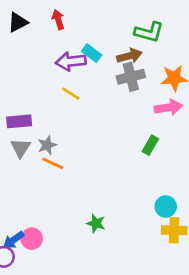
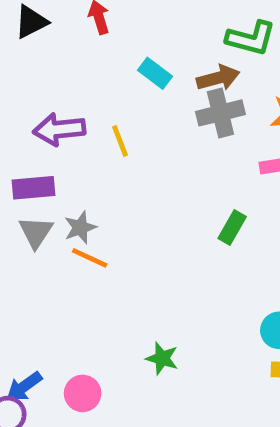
purple arrow: (71, 61) -> (59, 129), moved
yellow line: (71, 93) -> (120, 141), turned 36
green rectangle: (150, 145) -> (232, 227), moved
pink circle: (32, 239) -> (83, 393), moved

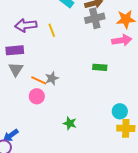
gray star: (80, 227) -> (52, 78), moved
green rectangle: (232, 227) -> (100, 67), turned 64
pink circle: (83, 393) -> (37, 96), moved

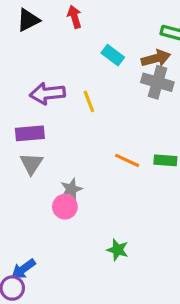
gray cross: (95, 18) -> (157, 82), turned 30
gray star: (52, 78) -> (71, 189), moved
orange line: (39, 80) -> (127, 160), moved

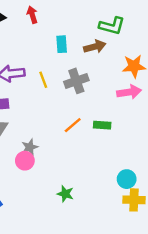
cyan rectangle: (113, 55) -> (62, 44), turned 49
gray cross: (157, 82) -> (76, 81), moved, turned -35
orange line: (127, 160) -> (73, 125), turned -66

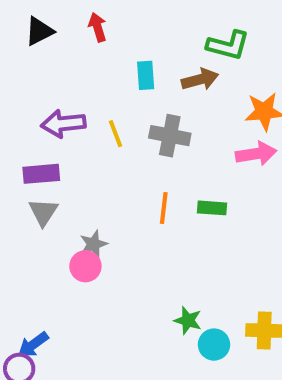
gray cross: (76, 81) -> (170, 136), turned 30
orange line: (73, 125) -> (164, 208), turned -42
cyan circle: (127, 179) -> (214, 345), moved
green star: (65, 194) -> (188, 320), moved

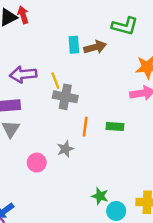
red arrow: (97, 27) -> (23, 15), moved
brown arrow: (200, 79) -> (95, 47), moved
gray cross: (170, 136) -> (65, 97), moved
gray star: (93, 244) -> (65, 149), moved

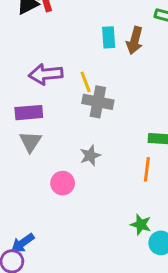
brown arrow: (95, 47) -> (135, 40), turned 120
orange line: (85, 127) -> (147, 169), moved
gray star: (65, 149) -> (90, 155), moved

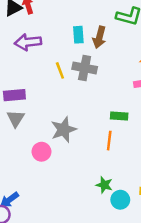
purple arrow: (46, 74) -> (28, 42), moved
gray cross: (98, 102) -> (85, 68), moved
gray star: (90, 155) -> (64, 130), size x1.5

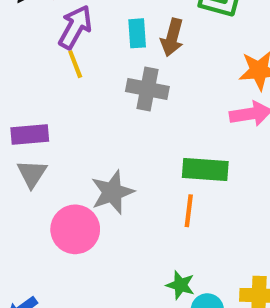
purple arrow: (28, 42) -> (75, 27), moved, turned 125
yellow line: (60, 70) -> (75, 64), moved
green rectangle: (119, 116) -> (205, 170), size x1.5
pink circle: (41, 152) -> (75, 229), size x1.5

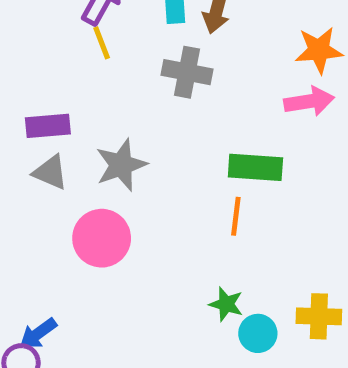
gray triangle: (32, 174) -> (50, 172), turned -40
gray star: (112, 192) -> (121, 165), moved

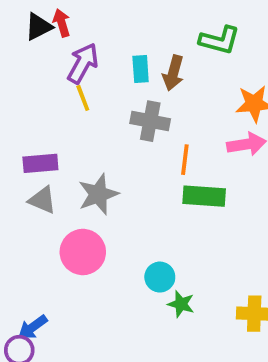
orange line: (236, 216) -> (185, 160), moved
cyan circle: (258, 333) -> (160, 277), moved

